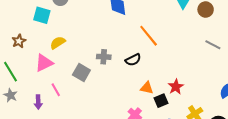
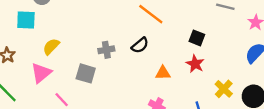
black square: (161, 101) -> (197, 38), moved, turned -32

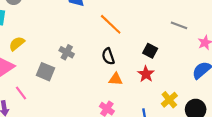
black semicircle: (140, 45) -> (108, 56), moved, turned 105
gray cross: (106, 50) -> (67, 52), turned 32

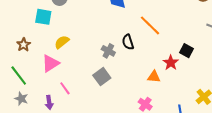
black semicircle: (108, 56) -> (128, 42), moved
gray square: (45, 72) -> (102, 77), moved, turned 30
red star: (146, 74) -> (171, 63), moved

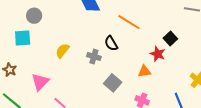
yellow semicircle: (62, 42) -> (62, 51), moved
black square: (187, 51) -> (170, 38), turned 32
gray square: (102, 77) -> (113, 83), moved

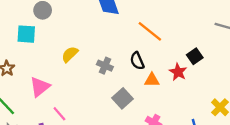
black semicircle: (111, 43) -> (137, 61), moved
orange triangle: (144, 71) -> (152, 80), moved

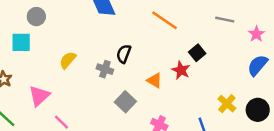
orange line: (150, 31) -> (165, 20), moved
black semicircle: (137, 61) -> (124, 54), moved, turned 48
orange triangle: (152, 80) -> (154, 80), turned 35

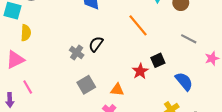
yellow semicircle: (68, 60) -> (26, 33), moved, turned 126
blue semicircle: (258, 65) -> (184, 81), moved, turned 84
orange triangle: (154, 80) -> (117, 90), moved, turned -40

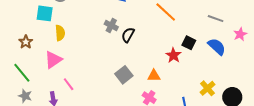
gray cross: (77, 53) -> (111, 25), moved
black square: (158, 60) -> (189, 43), turned -32
blue semicircle: (184, 81) -> (217, 47), moved

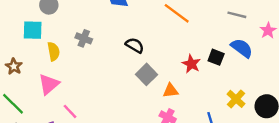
gray cross: (111, 25) -> (84, 38), moved
black semicircle: (128, 35) -> (135, 45), turned 98
black square: (189, 43) -> (216, 57), moved
gray square: (124, 75) -> (147, 74), moved

